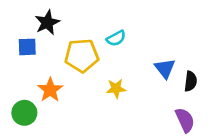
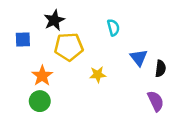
black star: (47, 23) -> (54, 20), moved
cyan semicircle: (116, 38) -> (113, 27), moved, turned -77
green circle: (24, 113) -> (40, 101), moved

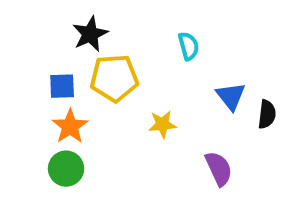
blue square: (23, 40) -> (62, 86), moved
purple semicircle: (156, 101) -> (219, 169), moved

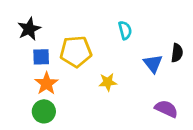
black star: (90, 34) -> (29, 29), moved
black semicircle: (267, 114) -> (177, 53), moved
purple semicircle: (219, 169) -> (166, 109), moved, turned -40

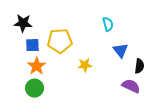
black star: (29, 29) -> (23, 23), turned 30
cyan semicircle: (125, 30) -> (108, 24), moved
black semicircle: (177, 53) -> (139, 66), moved

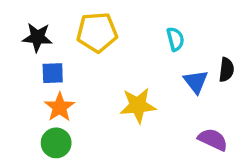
yellow pentagon: (60, 41) -> (97, 32), moved
yellow star: (85, 65) -> (138, 105), size x1.5
black semicircle: (139, 66) -> (226, 70), moved

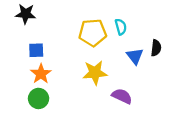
yellow pentagon: (97, 32) -> (93, 33), moved
black star: (37, 37) -> (26, 14), moved
purple semicircle: (213, 140) -> (122, 96), moved

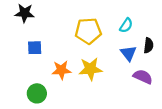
cyan semicircle: (121, 27) -> (126, 25), moved, turned 48
orange star: (41, 74) -> (61, 70), moved, turned 30
purple semicircle: (122, 96) -> (143, 77), moved

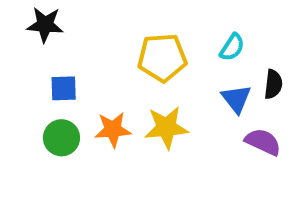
green circle: (37, 93) -> (61, 138), moved

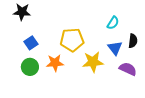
yellow pentagon: (162, 58) -> (72, 40), moved
blue square: (64, 88) -> (31, 43), turned -32
yellow star: (166, 127) -> (93, 62), moved

